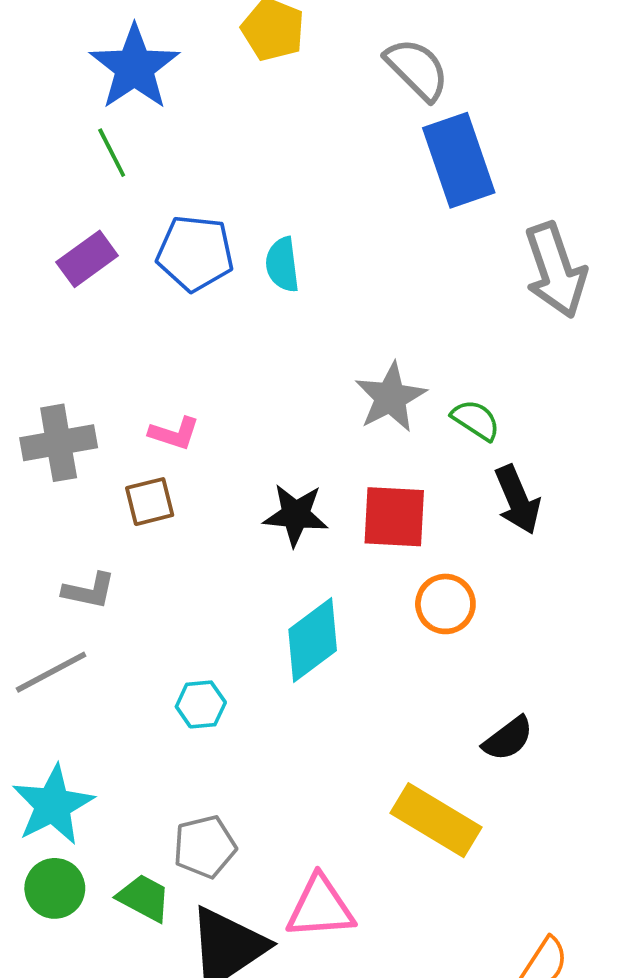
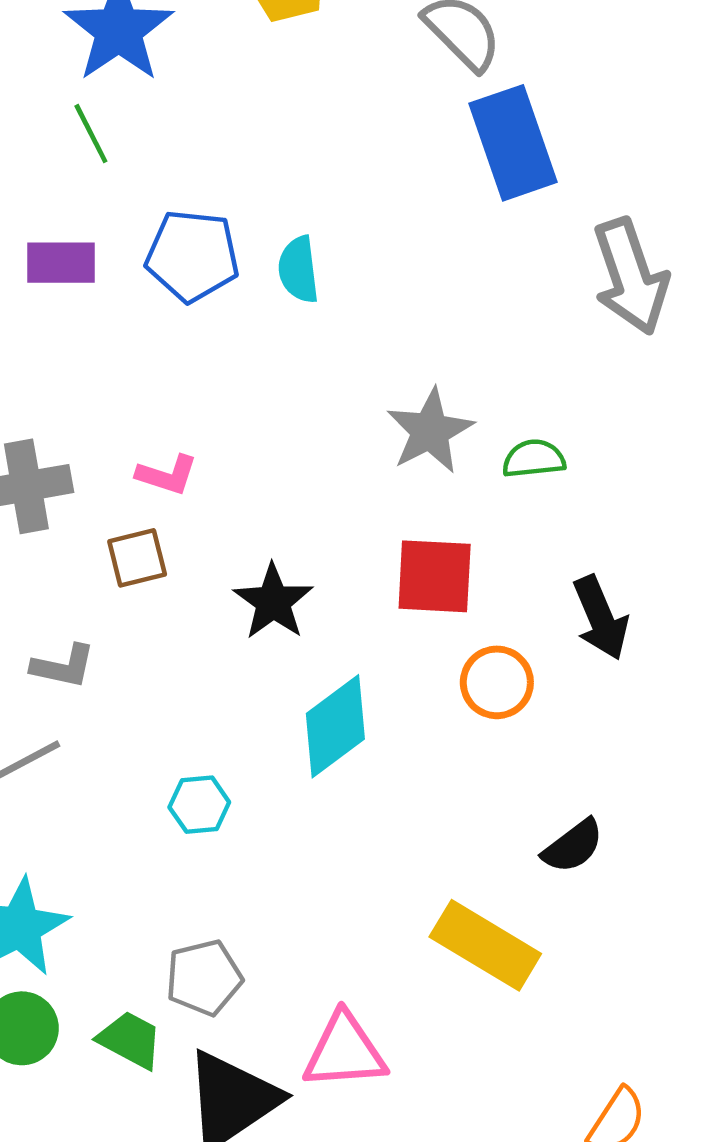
purple rectangle: (87, 259) -> (61, 263), turned 36
green semicircle: (476, 420) -> (534, 459), turned -39
black arrow: (517, 500) -> (601, 618), moved
black star: (296, 515) -> (273, 602), moved, turned 30

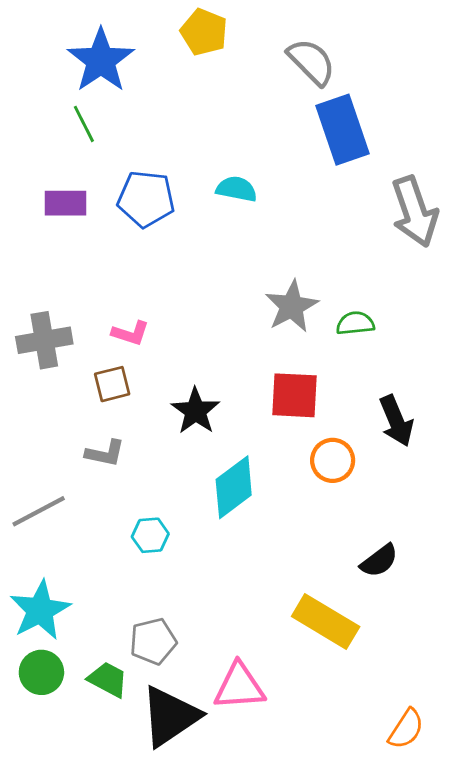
cyan semicircle: (299, 270) -> (236, 189), moved, turned 108
gray L-shape: (63, 666) -> (105, 453), moved

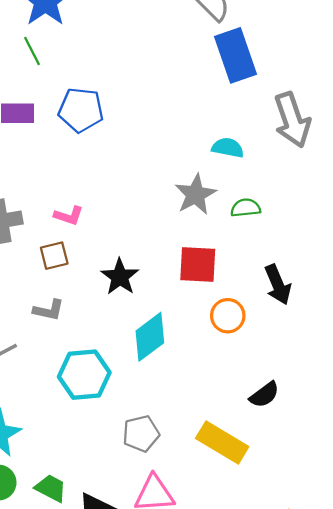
cyan semicircle: (236, 189) -> (228, 148), moved
cyan hexagon: (150, 535) -> (84, 375), size x1.8
gray pentagon: (153, 641) -> (141, 434), moved

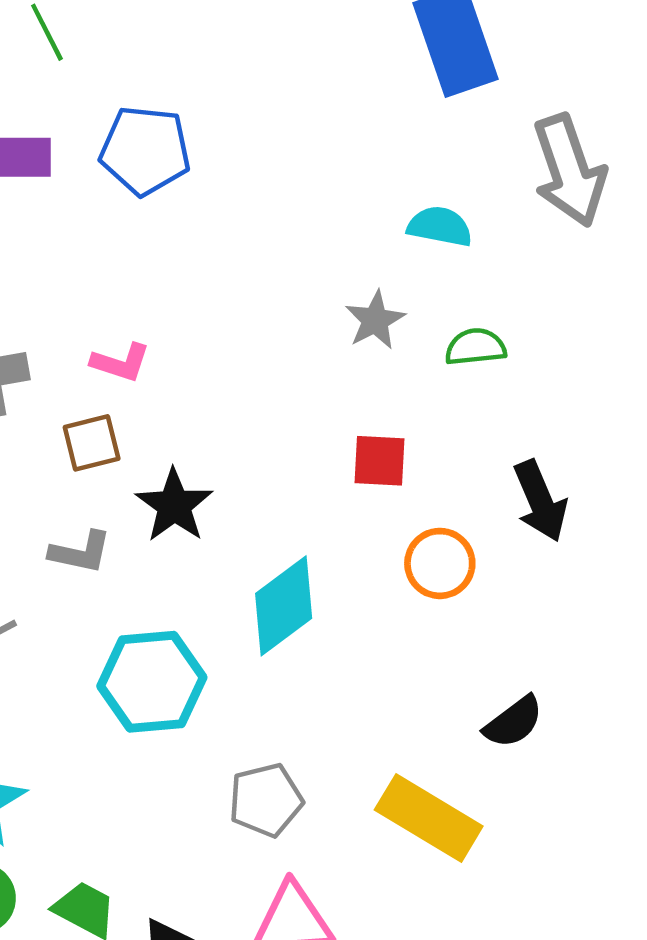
gray star: (195, 194) -> (375, 320), size x0.7
red square: (198, 265) -> (380, 461), size x0.7
black star: (120, 277) -> (174, 505), moved

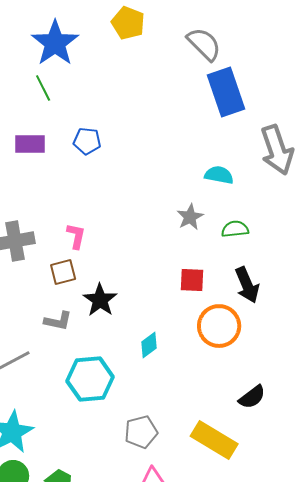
blue pentagon: (145, 150) -> (87, 141), size x0.7
pink L-shape: (121, 363) -> (76, 236), turned -96
black arrow: (540, 501) -> (247, 285), moved
orange circle: (440, 563) -> (219, 326), size x1.4
cyan diamond: (284, 606) -> (149, 345), size x0.6

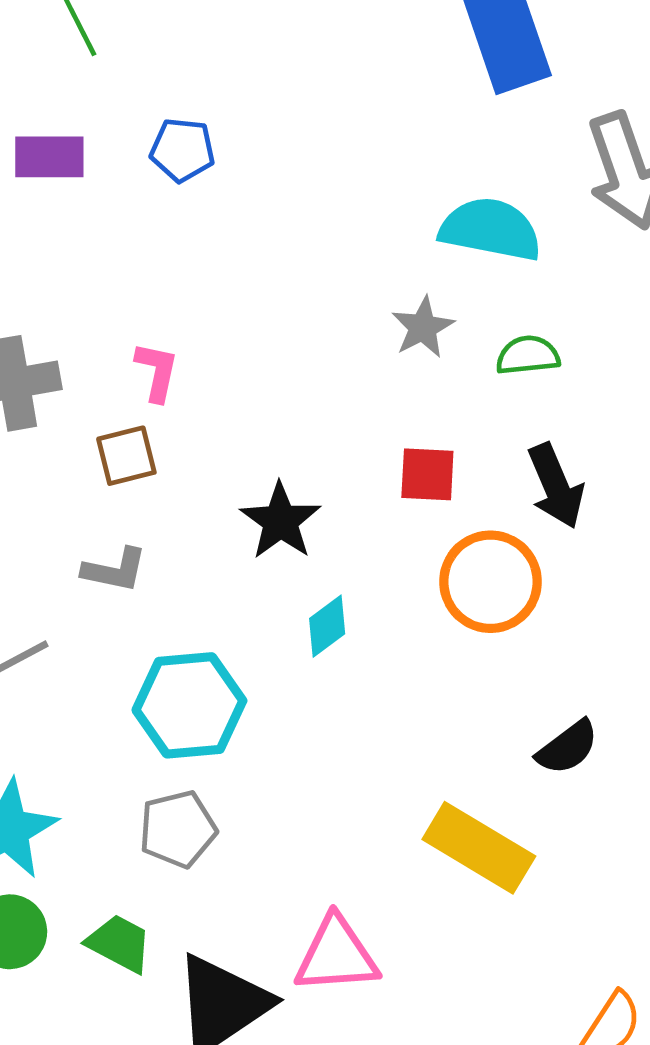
cyan semicircle: (219, 175) -> (490, 229), size x1.5
black star: (100, 300) -> (280, 521), moved
gray pentagon: (141, 432) -> (178, 829), moved

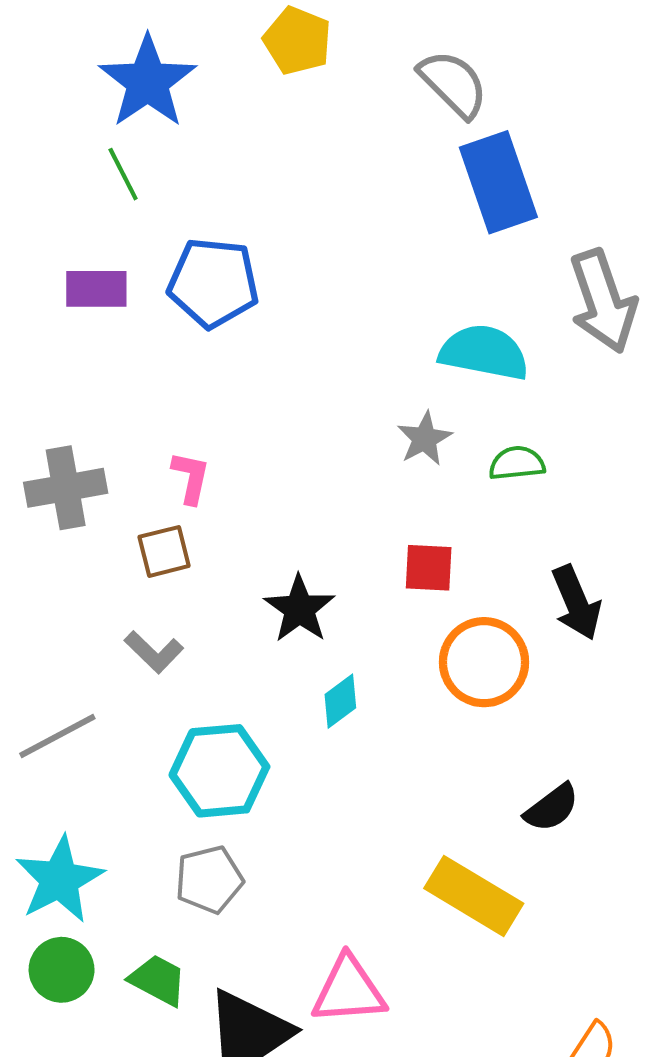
blue pentagon: (182, 150) -> (213, 283), size x1.6
black arrow: (556, 486) -> (576, 603), moved
gray L-shape: (115, 570) -> (154, 652), turned 32

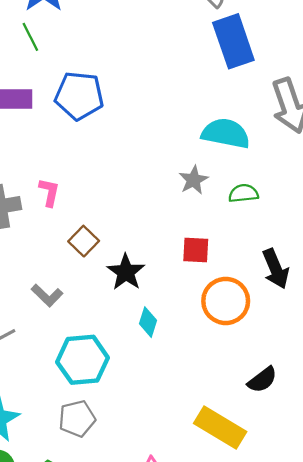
pink L-shape: (191, 478) -> (49, 192), moved
brown square: (164, 551) -> (84, 241), moved, turned -32
cyan diamond: (340, 701) -> (148, 322), turned -36

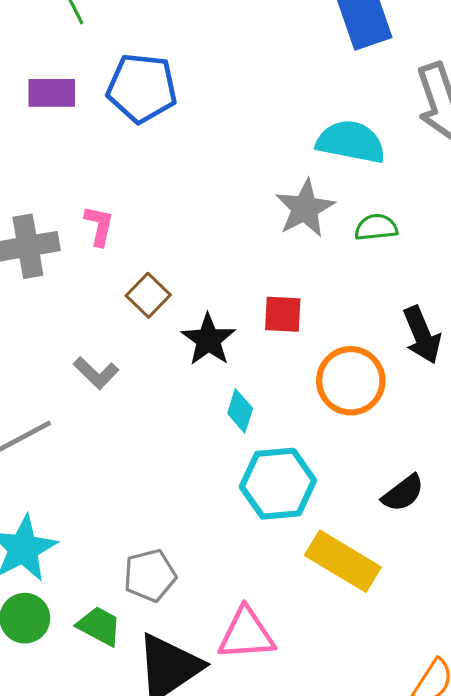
gray star: (193, 180) -> (305, 208), size x1.4
red square: (196, 250) -> (283, 314), moved
cyan hexagon: (83, 360) -> (278, 484), moved
gray pentagon: (77, 419) -> (150, 575), moved

